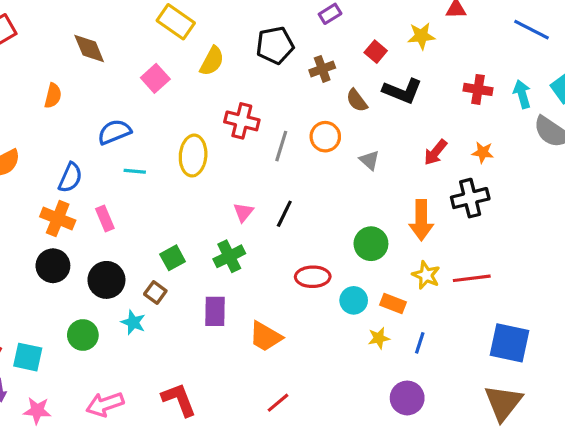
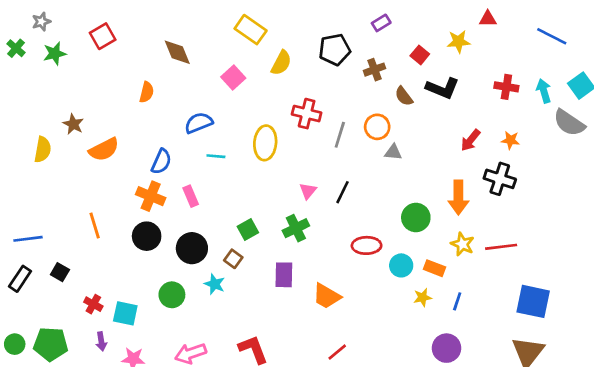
gray triangle: (369, 160) -> (393, 152), moved, turned -36
black cross: (470, 198) -> (500, 179), turned 32

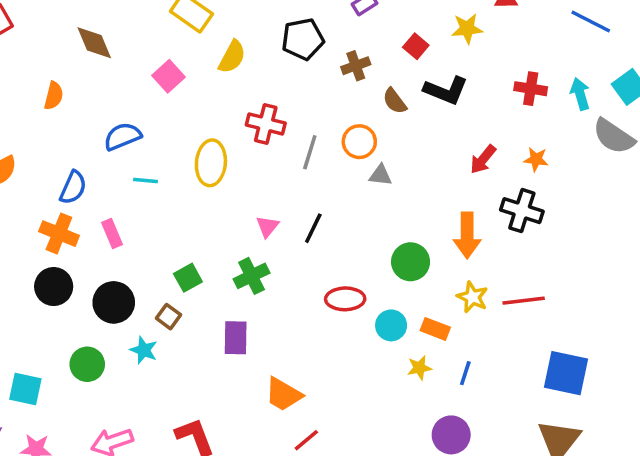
orange trapezoid: (327, 296) -> (283, 394), moved

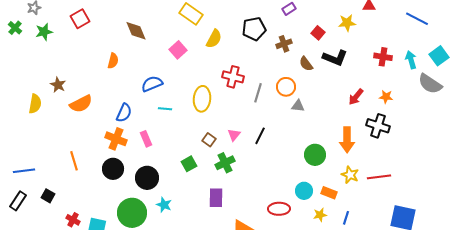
red ellipse: (345, 299) -> (279, 209), moved
brown square: (168, 317) -> (209, 140), moved
green circle: (87, 364) -> (132, 213), size x1.5

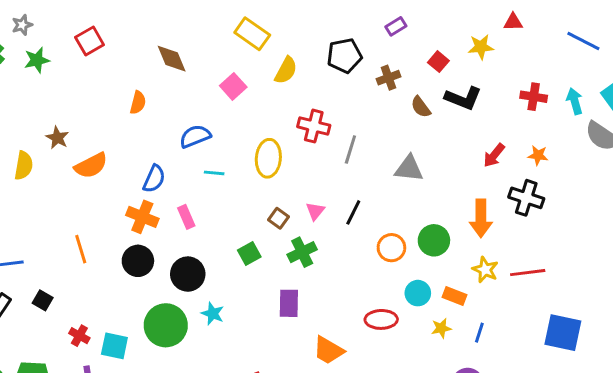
orange circle: (286, 87) -> (391, 248), moved
gray triangle: (298, 106) -> (409, 169), size x1.5

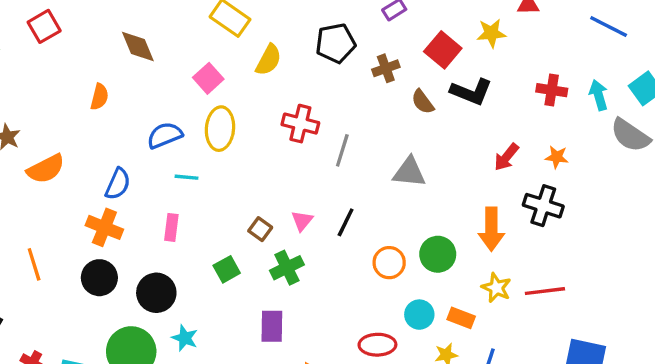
red square: (438, 62) -> (443, 50), size x1.5
yellow ellipse: (268, 158) -> (220, 129), moved
pink rectangle: (186, 217) -> (171, 227), moved, turned 30

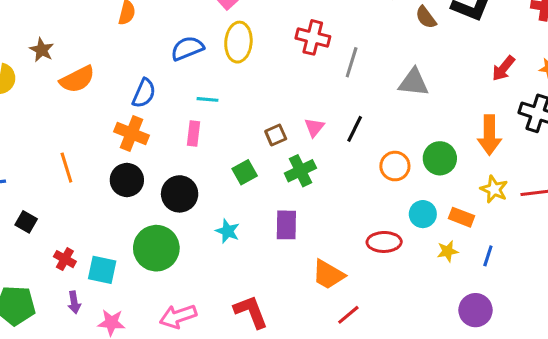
cyan line: (186, 177) -> (207, 99), moved
brown square: (260, 229) -> (276, 135), turned 30
cyan star: (185, 338) -> (228, 231), moved

